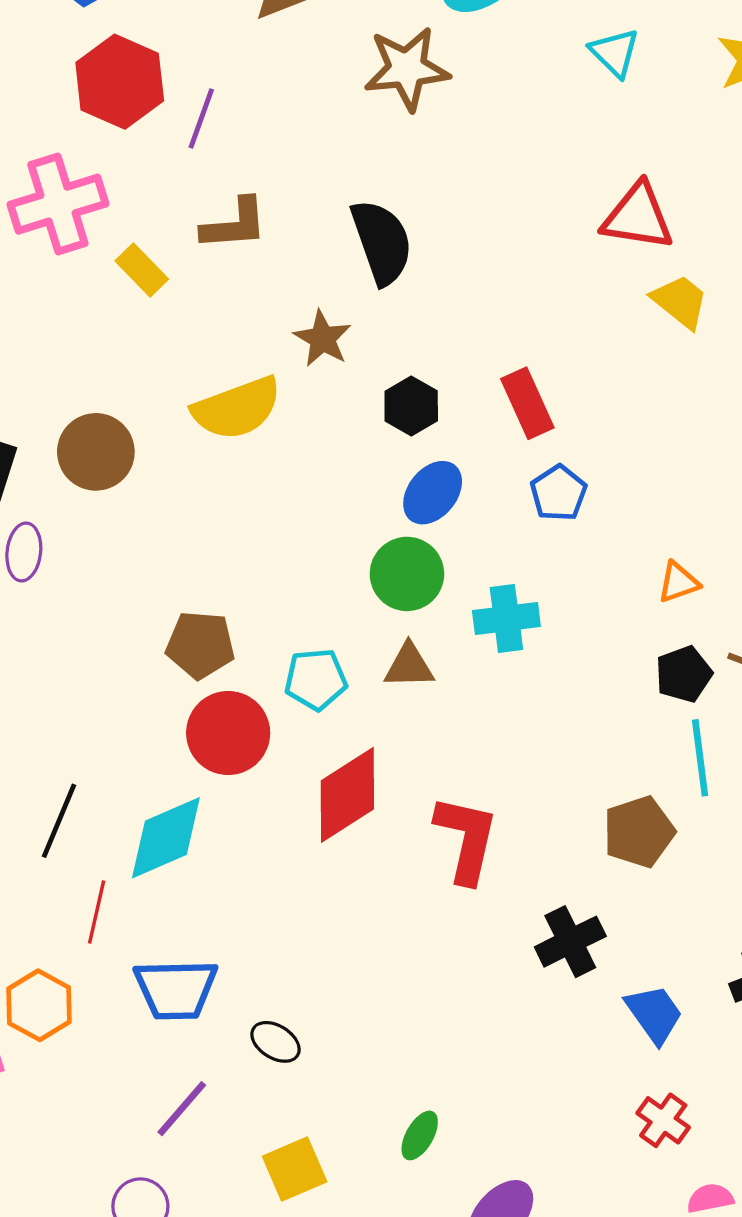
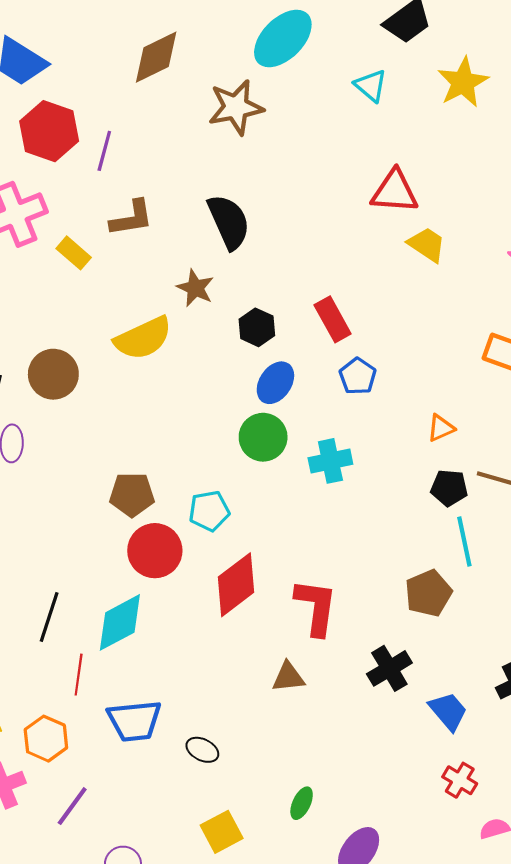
brown triangle: (409, 666) -> (288, 677), moved
black pentagon: (684, 674) -> (449, 488), turned 30
purple line: (182, 1109) -> (72, 806), moved

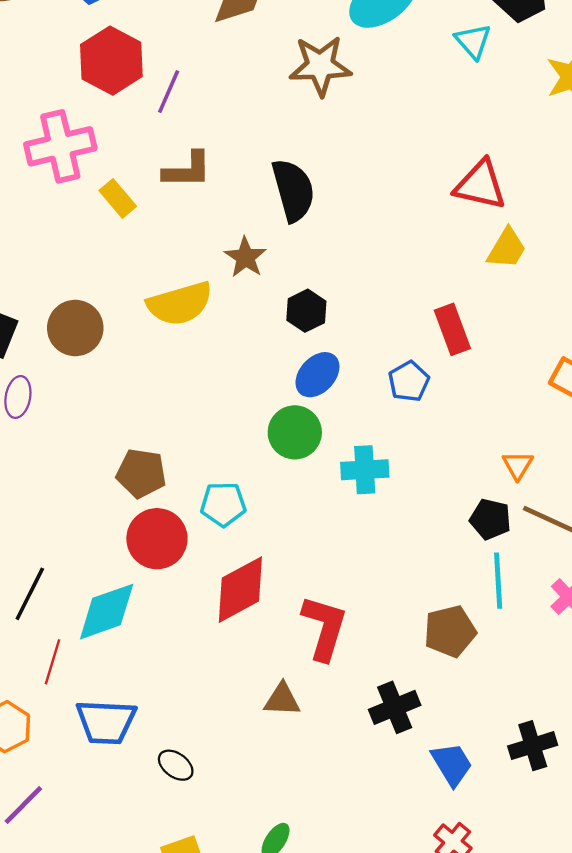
cyan triangle: (371, 86) -> (473, 41), moved
yellow trapezoid: (427, 245) -> (507, 248), turned 78
red rectangle: (333, 319) -> (452, 329), moved
orange triangle: (441, 428) -> (518, 465), moved, turned -44

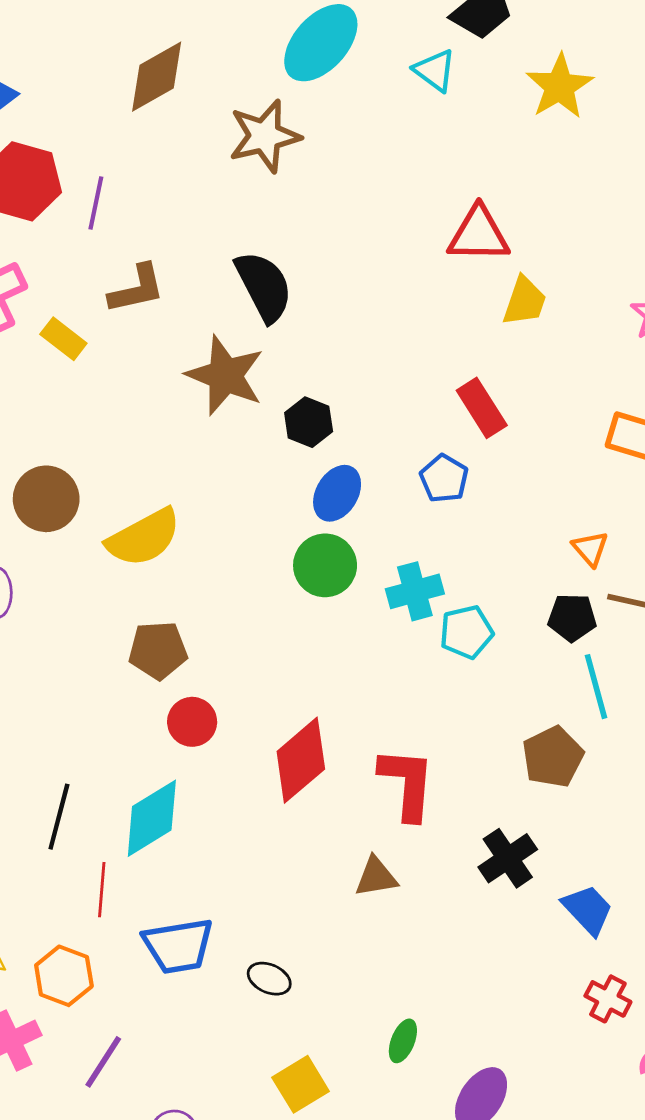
brown star: (245, 257) -> (225, 375), size x1.6
yellow semicircle: (180, 304) -> (144, 538), moved
cyan pentagon: (223, 504) -> (466, 632), moved
red circle: (157, 539) -> (192, 722), size x0.7

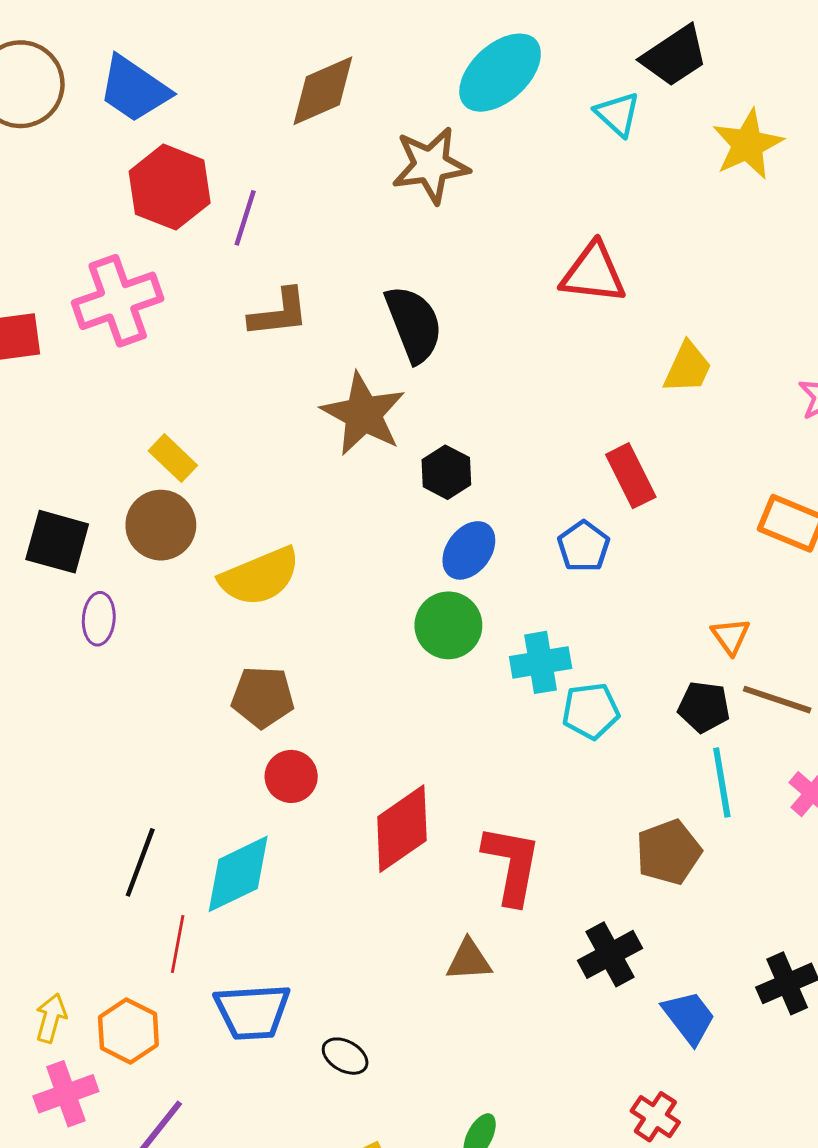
red triangle: (478, 234) -> (593, 273), moved
yellow rectangle: (63, 339) -> (173, 458), moved
red cross: (608, 999) -> (655, 1117), moved

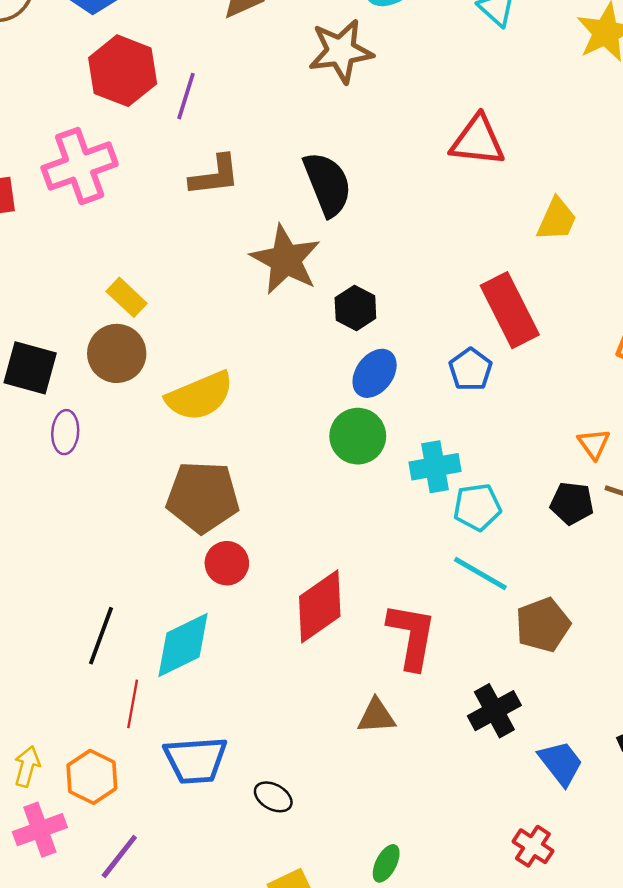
red rectangle: (631, 476) -> (510, 310), size x1.4
brown pentagon: (263, 697) -> (203, 497), size x1.4
cyan line: (722, 783) -> (480, 573), moved, turned -50

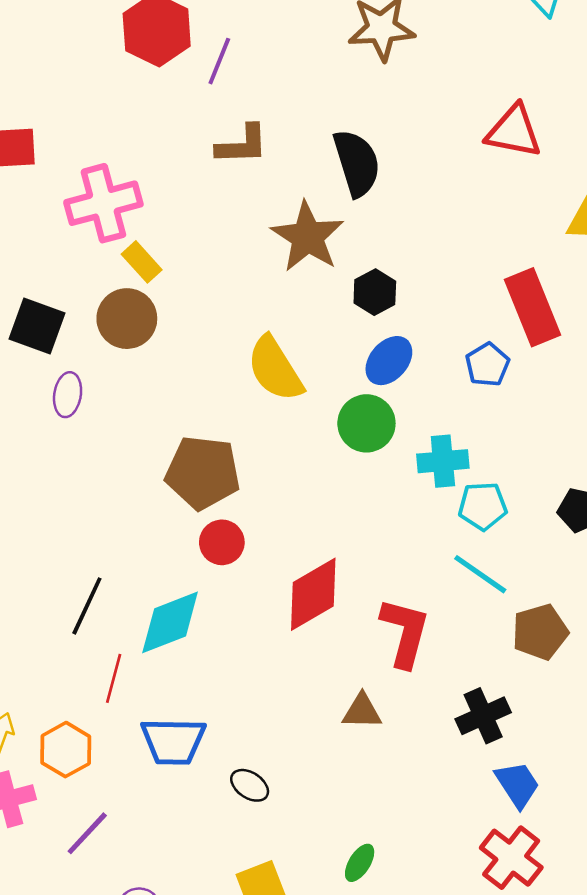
pink cross: (80, 166) -> (103, 203), moved
yellow semicircle: (200, 396) -> (275, 369), moved, turned 76
blue trapezoid: (561, 763) -> (517, 784), moved
red cross: (533, 846) -> (511, 858), size x1.5

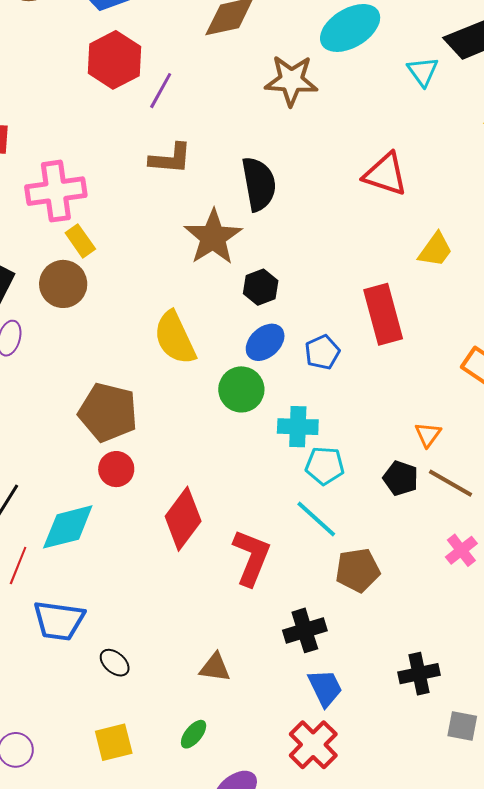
blue pentagon: (487, 365) -> (322, 352), moved
red diamond: (313, 594) -> (183, 519), turned -30
brown triangle: (362, 711) -> (215, 667), moved

